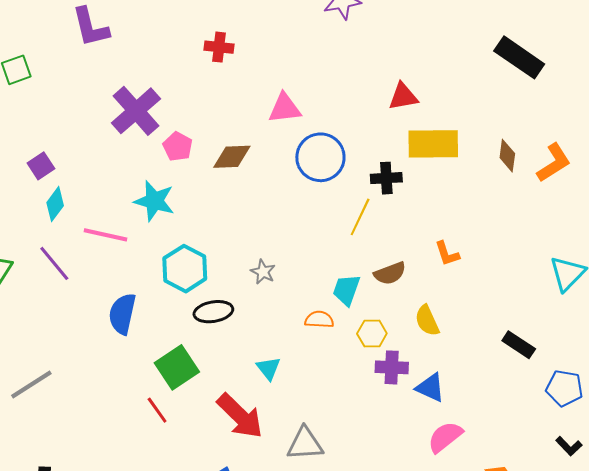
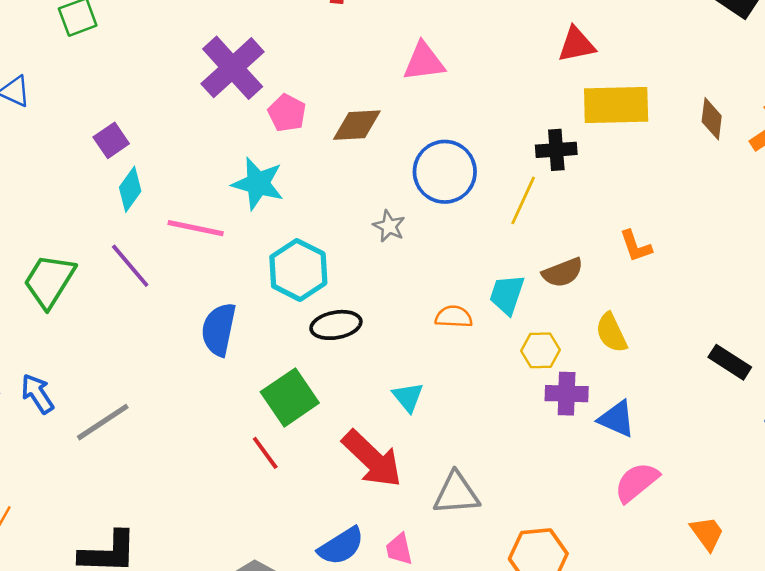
blue circle: (320, 157) -> (445, 172), moved
gray star: (263, 272) -> (389, 226), moved
orange semicircle: (319, 320) -> (454, 317), moved

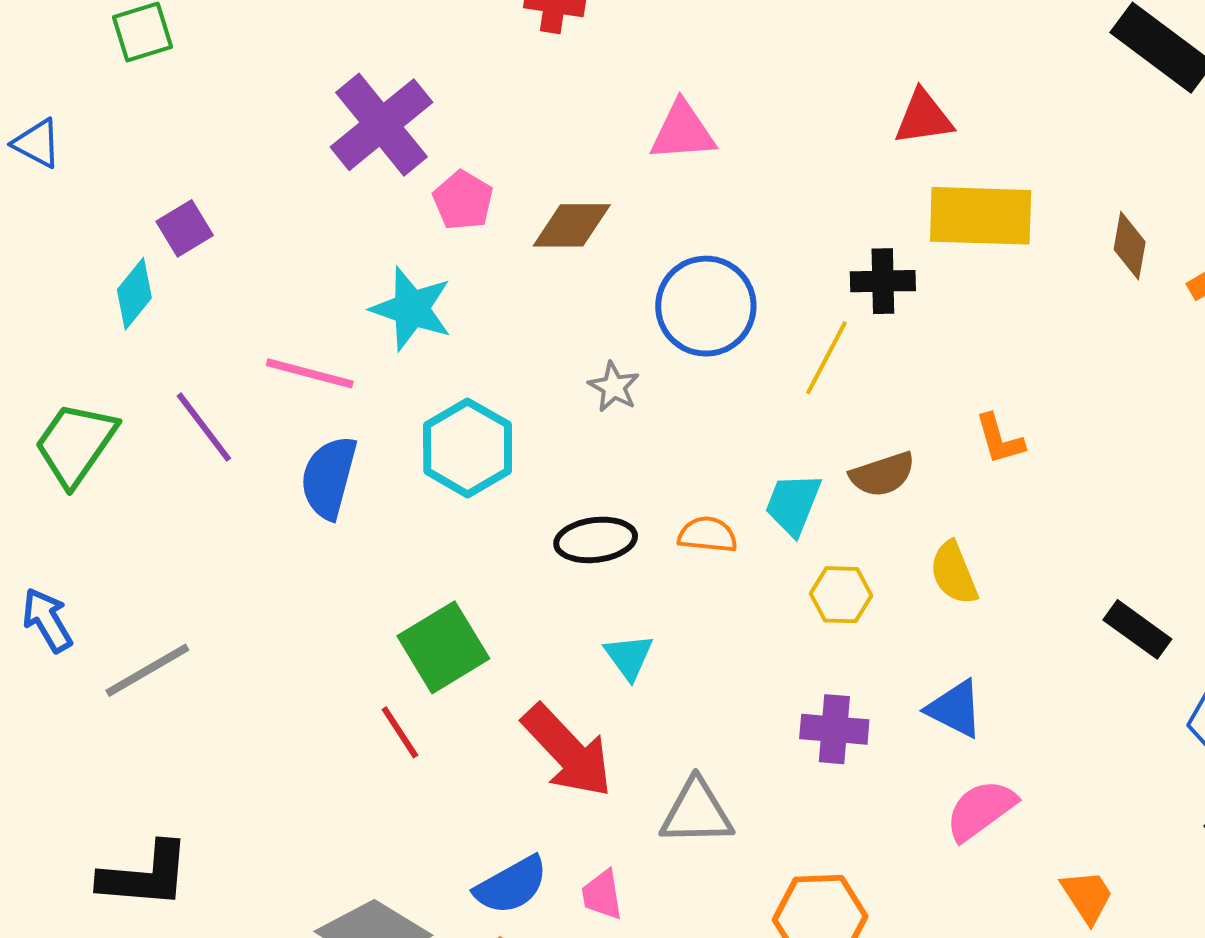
cyan diamond: (130, 189) -> (134, 294), moved
black ellipse: (336, 325) -> (596, 540), moved
blue semicircle: (219, 329) -> (329, 477), moved
purple cross: (567, 394) -> (834, 729), moved

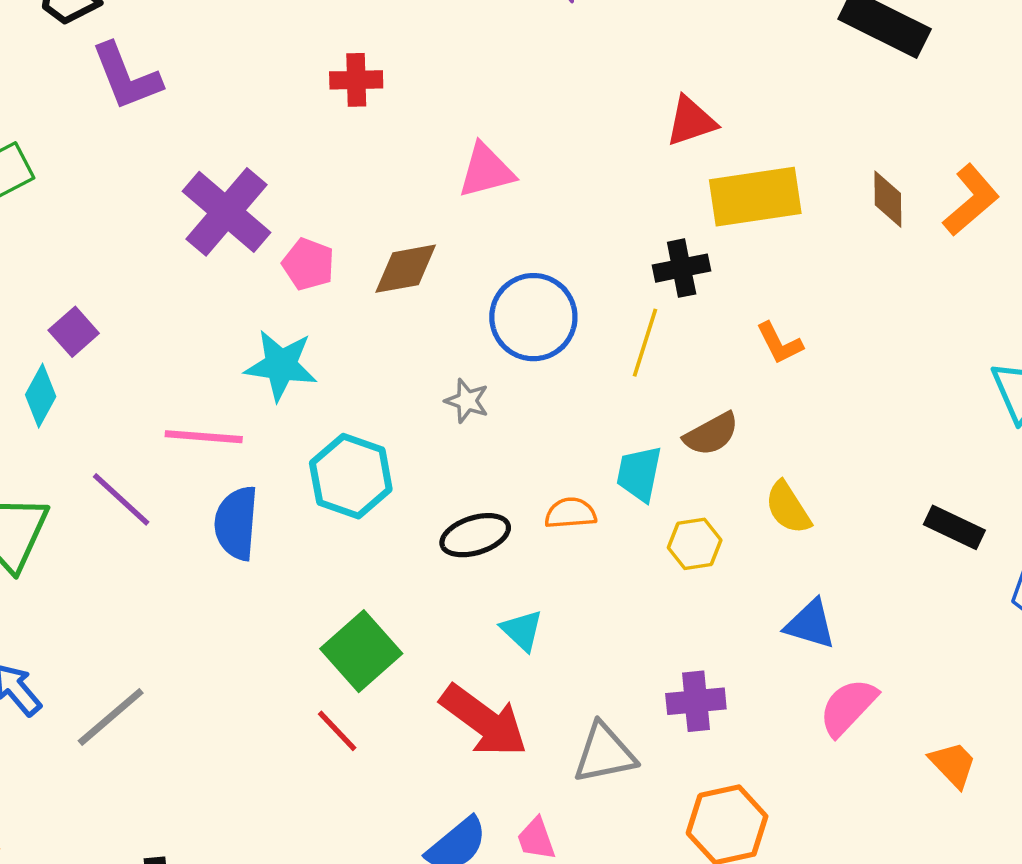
orange L-shape: (1000, 439) -> (779, 343), moved
purple cross: (834, 729) -> (696, 701), moved

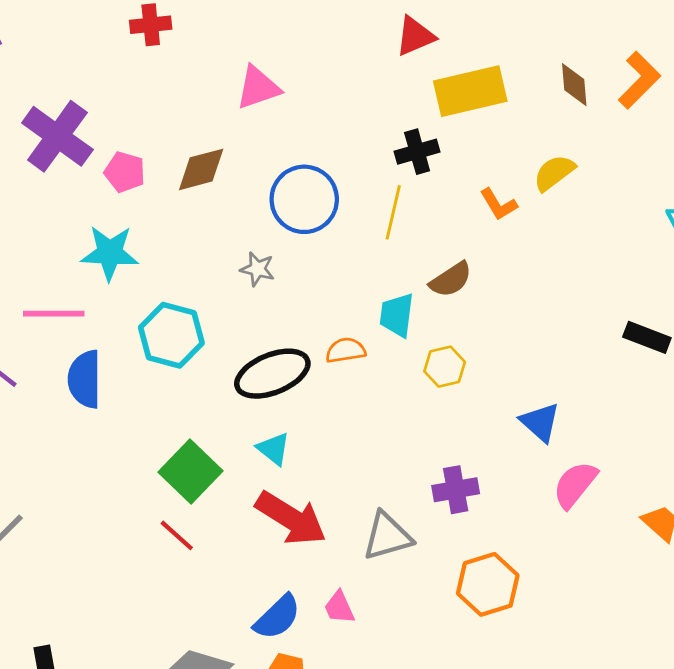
yellow semicircle: (788, 508) -> (554, 173), moved, turned 90
black ellipse: (475, 535) -> (272, 374), size x1.4
blue triangle: (810, 624) -> (540, 422), turned 30
cyan triangle: (522, 630) -> (274, 449), moved

